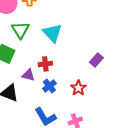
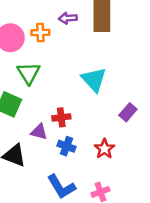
cyan triangle: (52, 33) -> (94, 80), moved
blue cross: (49, 86) -> (67, 146), turned -32

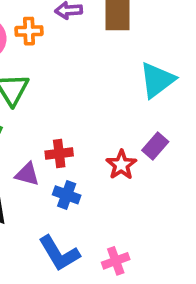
cyan triangle: (94, 80) -> (157, 80), moved, turned 36
red star: (104, 149) -> (121, 165), moved

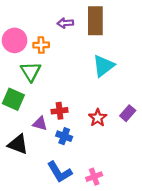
orange cross: (29, 31) -> (41, 45), moved
cyan triangle: (157, 80) -> (103, 66), moved
purple rectangle: (155, 146) -> (128, 113), moved

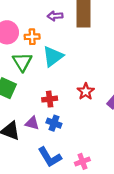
cyan triangle: (103, 66) -> (53, 56), moved
red star: (98, 118) -> (86, 91), moved
purple triangle: (40, 124) -> (32, 123), moved

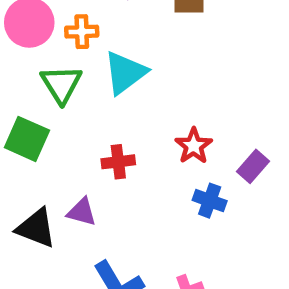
blue cross: (54, 123) -> (210, 201), moved

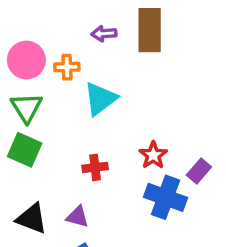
green triangle: (61, 84) -> (26, 108), moved
blue cross: (210, 201) -> (166, 197), size x1.6
purple triangle: (82, 212) -> (77, 217), moved

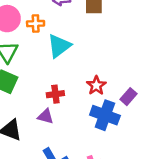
purple triangle: (77, 217) -> (45, 116), moved

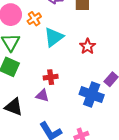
orange cross: (36, 24) -> (34, 19), turned -32
red star: (96, 85) -> (88, 46), moved

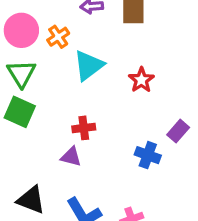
blue cross: (92, 95) -> (148, 155), size x0.7
black triangle: (14, 107) -> (31, 200), moved

